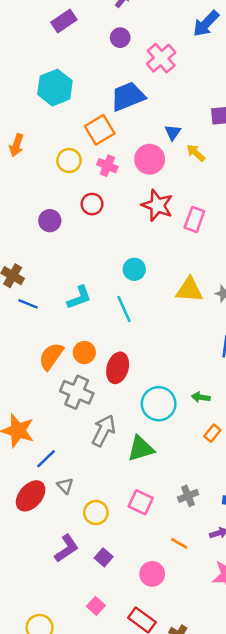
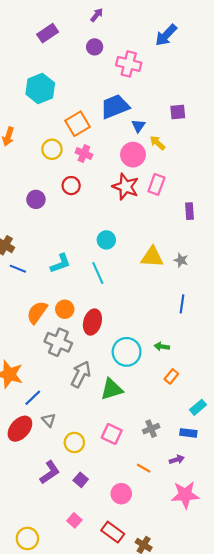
pink cross: (161, 58) -> (129, 64), turned -35
blue trapezoid: (128, 97) -> (115, 107), moved
pink circle: (150, 159) -> (133, 155), moved
pink rectangle: (194, 219) -> (156, 184), moved

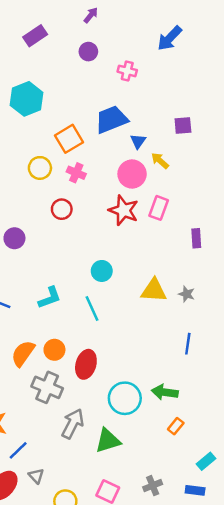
pink cross: (129, 64) -> (127, 71), size x0.7
purple circle: (36, 199) -> (14, 238), moved
green arrow: (162, 347) -> (165, 392), size x1.5

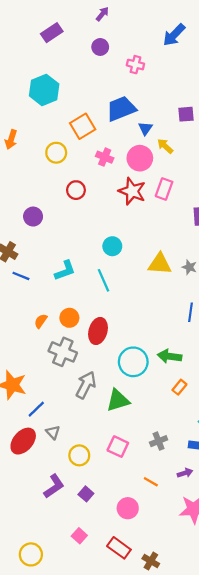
pink cross: (76, 173) -> (105, 157), moved
orange semicircle: (23, 353) -> (41, 321), size x0.6

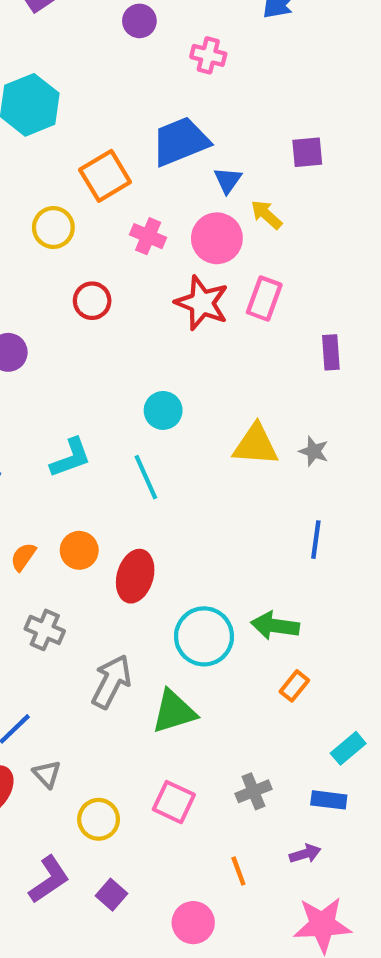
gray cross: (63, 352) -> (45, 630), moved, size x0.7
orange line: (151, 482) -> (238, 871), turned 40

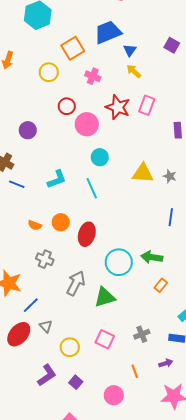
purple square: (307, 152) -> (172, 45), moved, turned 35
yellow arrow: (266, 215) -> (134, 71), moved
pink circle: (217, 238) -> (87, 124), moved
orange semicircle: (23, 557) -> (35, 225), turned -104

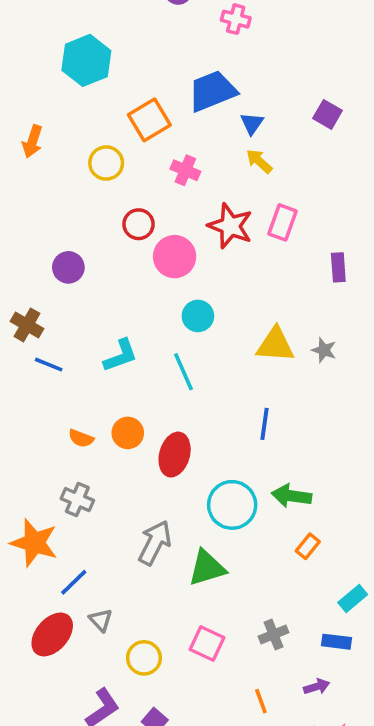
blue line: (171, 217) -> (265, 424), moved
gray cross: (45, 259) -> (77, 500), moved

